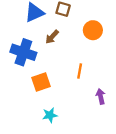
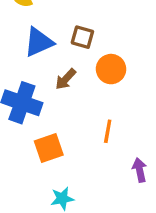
orange circle: (93, 30) -> (111, 69), moved

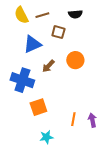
brown square: (82, 37) -> (58, 32), moved
orange line: (108, 131) -> (73, 119), moved

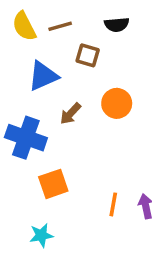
cyan star: (46, 137) -> (41, 235), moved

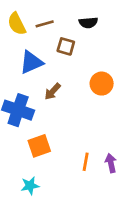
orange circle: (117, 103) -> (102, 84), moved

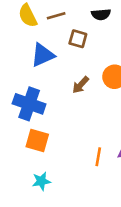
brown arrow: (53, 91) -> (81, 85), moved
orange square: (39, 146) -> (37, 141), moved, turned 35

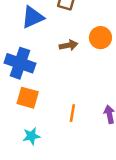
brown arrow: (81, 85) -> (68, 45), turned -144
orange line: (98, 157) -> (72, 113), moved

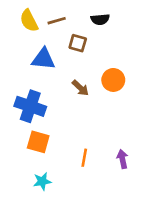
blue triangle: (33, 17) -> (43, 59), turned 30
brown arrow: (68, 45) -> (80, 88), turned 54

